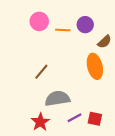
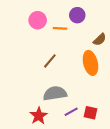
purple circle: (85, 25) -> (77, 15), moved
brown line: (41, 72) -> (50, 61), moved

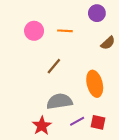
purple circle: (77, 15) -> (97, 13), moved
pink circle: (38, 20) -> (34, 31), moved
orange ellipse: (90, 63) -> (95, 84), moved

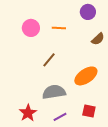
orange ellipse: (95, 84) -> (86, 76), turned 70
purple line: (77, 121) -> (60, 117), moved
red star: (42, 126) -> (28, 113), moved

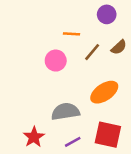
pink circle: (31, 28) -> (56, 61), moved
brown line: (49, 60) -> (92, 52), moved
red square: (89, 111) -> (108, 135), size x1.6

